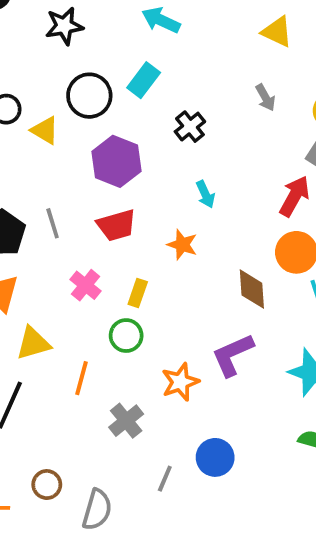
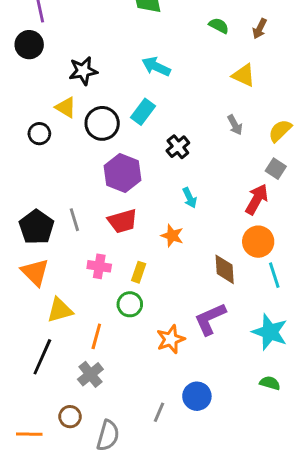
yellow triangle: (45, 130) -> (66, 107), moved
pink cross: (85, 285) -> (99, 266), turned -30
gray cross: (126, 421) -> (90, 374), moved

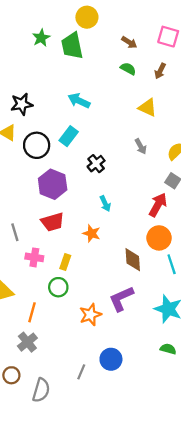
gray line: (74, 220) -> (15, 232), moved

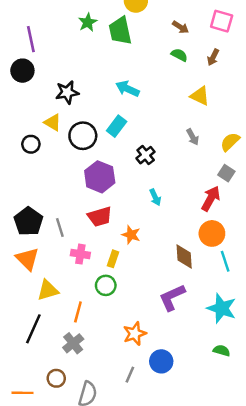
orange star: (92, 233) -> (131, 235), moved
orange star: (90, 315) -> (135, 334), moved

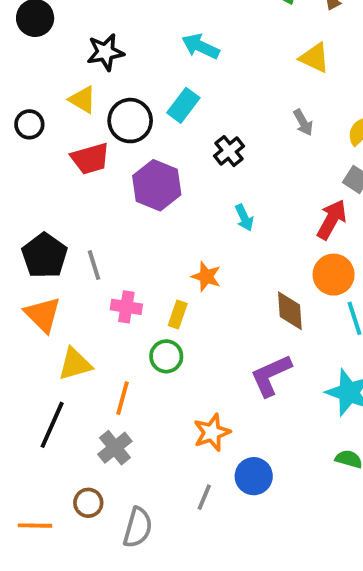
black circle: (31, 144) -> (29, 124), moved
red trapezoid: (100, 217) -> (90, 159), moved

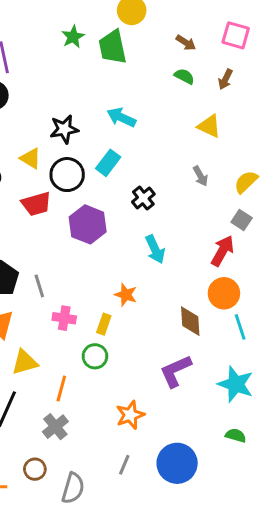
black star: (105, 52) -> (64, 129), moved
cyan arrow: (244, 218) -> (155, 249), size x1.4
blue circle: (254, 476) -> (177, 463), moved, size x1.4

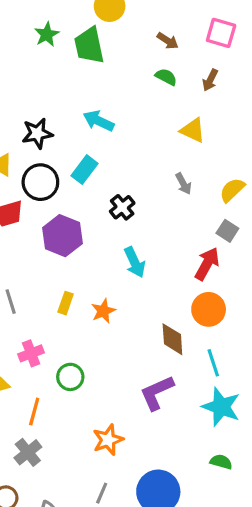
orange star: (126, 295) -> (103, 311), turned 30
pink cross: (64, 318) -> (31, 353), moved, turned -30
yellow rectangle: (104, 324) -> (66, 303), moved
cyan line: (240, 327) -> (213, 363), moved

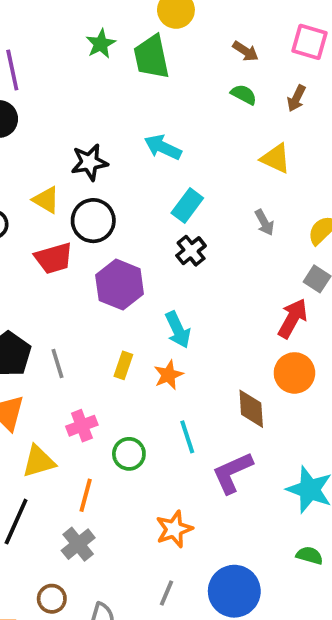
cyan rectangle: (84, 170) -> (187, 206), moved
cyan arrow: (135, 262) -> (178, 330), moved
cyan line: (213, 363) -> (187, 437), moved

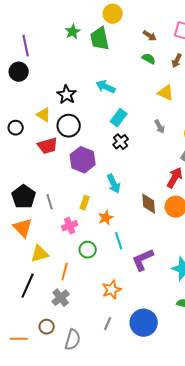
black star: (89, 162) -> (67, 95), turned -30
orange star: (168, 375) -> (106, 218), moved
brown diamond: (251, 409) -> (149, 204), moved
pink cross: (82, 426) -> (70, 226), moved

